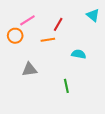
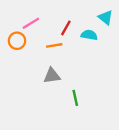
cyan semicircle: (79, 54) -> (89, 35), moved
gray triangle: (29, 69) -> (52, 76), moved

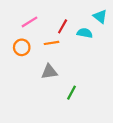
orange circle: (17, 41) -> (22, 47), moved
green line: (75, 98) -> (71, 93), turned 40

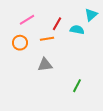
cyan triangle: (100, 16) -> (91, 15), turned 40
green line: (71, 93) -> (77, 86), moved

